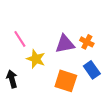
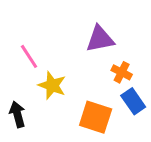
orange cross: (87, 42) -> (122, 72), moved
purple triangle: (65, 44) -> (100, 39), moved

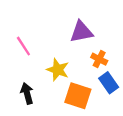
yellow star: (52, 85) -> (58, 70), moved
black arrow: (17, 114) -> (27, 93), moved

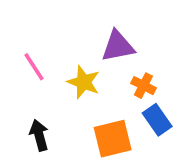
yellow star: (58, 70) -> (84, 82), moved
orange square: (78, 96) -> (113, 139), turned -32

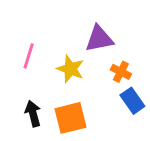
pink line: (34, 67) -> (29, 56), turned 50
orange square: (113, 139) -> (70, 118), moved

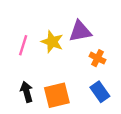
yellow star: (70, 69) -> (52, 42), moved
blue rectangle: (132, 101) -> (100, 92), moved

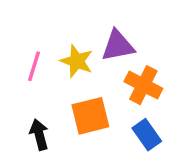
orange cross: (98, 58) -> (143, 85), size x1.5
orange square: (57, 95) -> (90, 116), moved

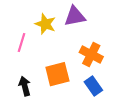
purple triangle: (118, 46) -> (75, 16), moved
yellow star: (77, 61) -> (45, 24), moved

